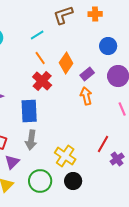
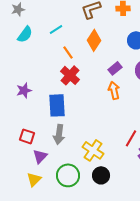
cyan line: (37, 35) -> (56, 29), moved
orange diamond: (66, 63) -> (94, 40), moved

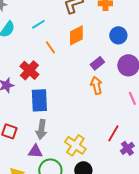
orange diamond: (94, 40) -> (76, 35), turned 30
red cross: (70, 75) -> (29, 70), moved
purple triangle: (40, 156) -> (35, 151), moved, turned 49

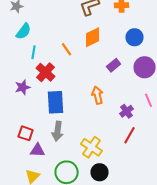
cyan line: (38, 24) -> (34, 52), moved, turned -48
orange arrow: (96, 85) -> (98, 95), moved
purple cross: (127, 148) -> (127, 111), moved
purple triangle: (35, 151) -> (38, 150), moved

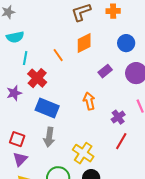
cyan semicircle: (24, 31) -> (15, 37), turned 42
blue rectangle: (56, 102) -> (47, 108), turned -65
purple triangle: (38, 150) -> (20, 159), moved, turned -49

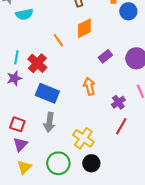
cyan semicircle: (15, 37) -> (24, 14), moved
blue circle: (126, 43) -> (128, 11), moved
cyan line: (25, 58) -> (16, 57), moved

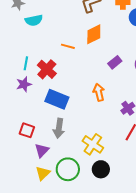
orange line: (58, 40) -> (68, 46), turned -40
purple triangle: (20, 144) -> (42, 150), moved
yellow triangle: (24, 167) -> (43, 173), moved

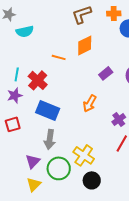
orange arrow: (99, 92) -> (90, 103), turned -138
red square: (27, 130) -> (13, 124), moved, turned -35
green circle: (68, 169) -> (59, 168), moved

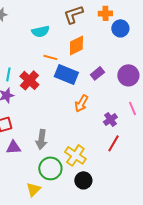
cyan semicircle: (25, 31) -> (40, 31), moved
blue rectangle: (48, 110) -> (66, 74), moved
purple triangle: (33, 161) -> (13, 147), moved, turned 42
yellow triangle: (34, 184) -> (33, 189), moved

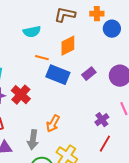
brown L-shape: (73, 14) -> (65, 15), turned 30
red cross: (29, 80) -> (21, 95), moved
orange arrow: (81, 103) -> (53, 124), moved

